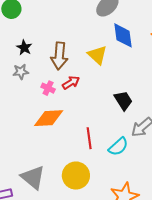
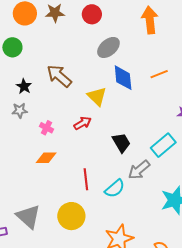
brown arrow: (59, 56) -> (59, 76), moved, turned 124
red arrow: (71, 83) -> (83, 123), moved
orange diamond: (49, 118) -> (46, 158), size x0.7

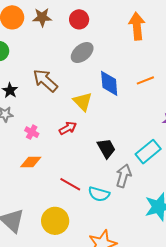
gray ellipse: (108, 47) -> (82, 53), moved
gray arrow: (139, 170) -> (123, 176), turned 145
red line: (86, 179) -> (70, 184), turned -55
cyan semicircle: (115, 189) -> (99, 194), turned 55

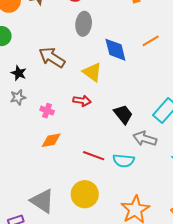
gray ellipse: (82, 53) -> (84, 24), turned -35
red arrow: (68, 128) -> (82, 101), turned 48
gray arrow: (123, 176) -> (145, 139), turned -80

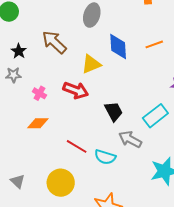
yellow triangle: (92, 72) -> (91, 64), turned 50
red arrow: (82, 101) -> (76, 90), size x1.4
gray triangle: (42, 201) -> (18, 181), size x0.6

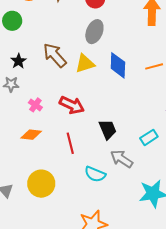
yellow triangle: (91, 64) -> (85, 64), moved
cyan rectangle: (155, 116) -> (149, 137), size x0.7
red line: (77, 146) -> (70, 143), moved, turned 40
yellow circle: (61, 183) -> (41, 184), moved

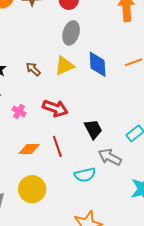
brown arrow: (55, 55) -> (33, 69), moved, size x0.6
orange diamond: (31, 135) -> (29, 149), moved
cyan semicircle: (95, 174) -> (85, 175), turned -30

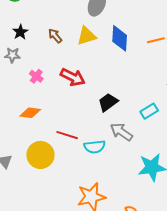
black trapezoid: (93, 129) -> (108, 102), turned -105
red line: (57, 146) -> (67, 135), moved, turned -60
orange diamond: (29, 149) -> (30, 113), moved

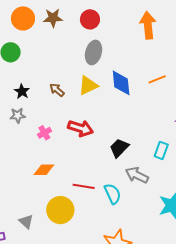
pink cross: (36, 76) -> (44, 133), turned 32
cyan rectangle: (149, 111) -> (161, 150), turned -30
cyan semicircle: (95, 147) -> (113, 194), turned -100

